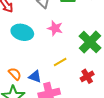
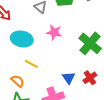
yellow line: (60, 62) -> (31, 64), moved, turned 64
blue triangle: (35, 77) -> (69, 78), moved, turned 40

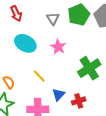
yellow line: (31, 64) -> (39, 76), moved

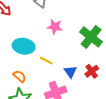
cyan ellipse: (25, 43) -> (24, 46), moved

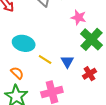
pink star: (55, 27) -> (79, 17), moved
blue triangle: (70, 72) -> (67, 62), moved

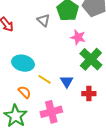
orange semicircle: (17, 73) -> (24, 92), moved
red cross: (89, 74) -> (89, 94), turned 32

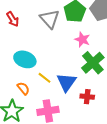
gray triangle: (43, 20) -> (50, 19), size x1.5
blue triangle: (67, 81) -> (66, 82), size x1.5

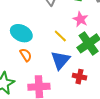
yellow line: (45, 78) -> (60, 36), moved
orange semicircle: (23, 88) -> (26, 55), moved

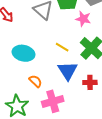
pink star: (80, 19) -> (83, 19), moved
orange semicircle: (26, 55) -> (36, 81), moved

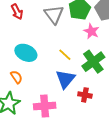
orange semicircle: (36, 81) -> (16, 77), moved

